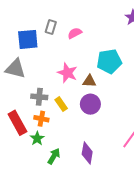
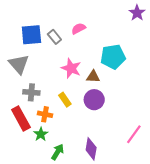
gray rectangle: (51, 27) -> (54, 37), moved, turned -56
gray triangle: (15, 69) -> (19, 64), turned 35
gray cross: (39, 97) -> (31, 92), moved

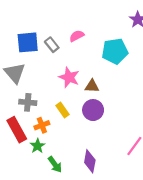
cyan pentagon: (113, 57) -> (115, 51), moved
orange cross: (45, 114) -> (42, 125), turned -32
green arrow: (58, 152) -> (55, 164), turned 112

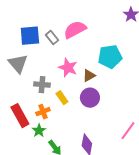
pink semicircle: (77, 36) -> (75, 30), size x1.6
cyan pentagon: (115, 51) -> (110, 57), moved
brown triangle: (92, 86) -> (89, 76), turned -32
gray cross: (28, 102) -> (42, 85), moved

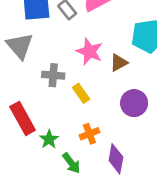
purple circle: (90, 98) -> (134, 103), moved
orange cross: (43, 112) -> (89, 134), moved

